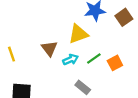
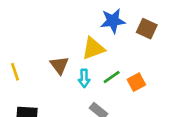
brown square: (124, 17) -> (147, 29), turned -30
cyan arrow: (70, 60) -> (84, 78), turned 112

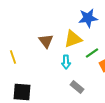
brown triangle: (59, 65) -> (46, 41), moved
green line: (112, 77) -> (92, 53), moved

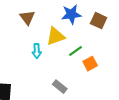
brown triangle: (46, 41) -> (27, 17), moved
cyan arrow: (66, 62) -> (37, 51), moved

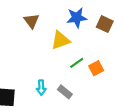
cyan arrow: (37, 51) -> (41, 88), moved
green line: (75, 51) -> (77, 63), moved

